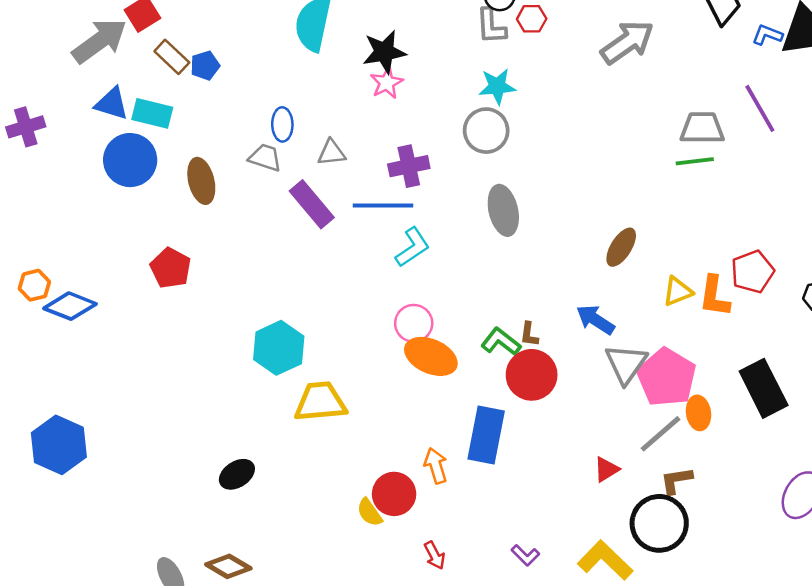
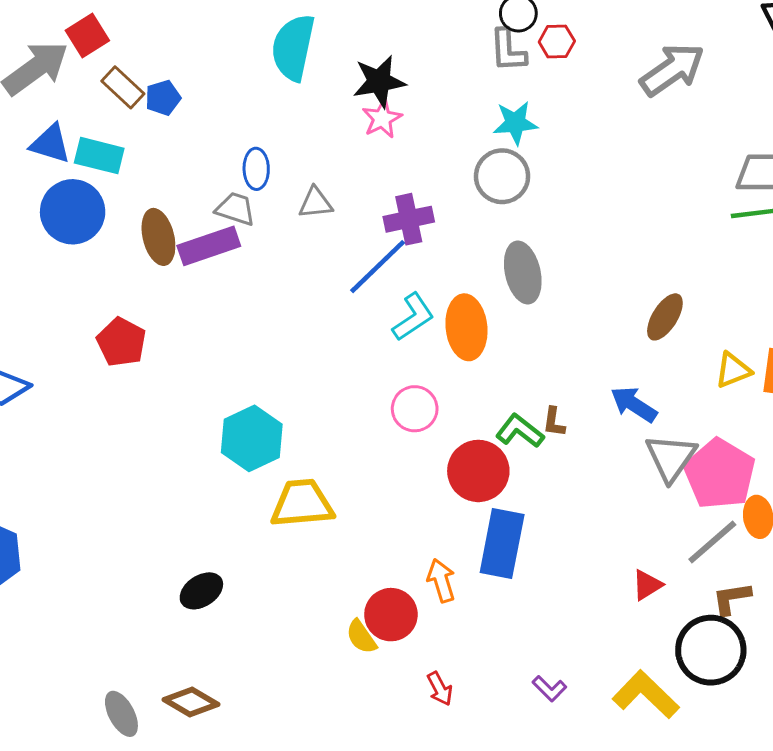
purple rectangle: (312, 204) -> (209, 246), moved, turned -69
blue line: (383, 205) -> (378, 267), turned -44
orange ellipse: (431, 356) -> (466, 327), moved, turned 60
red circle: (532, 375) -> (478, 471), moved

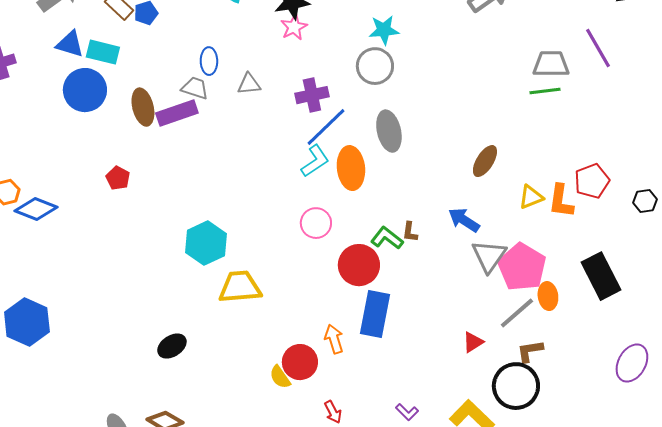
blue line: (378, 267) -> (326, 127), moved
red pentagon: (121, 342) -> (118, 178), size x0.7

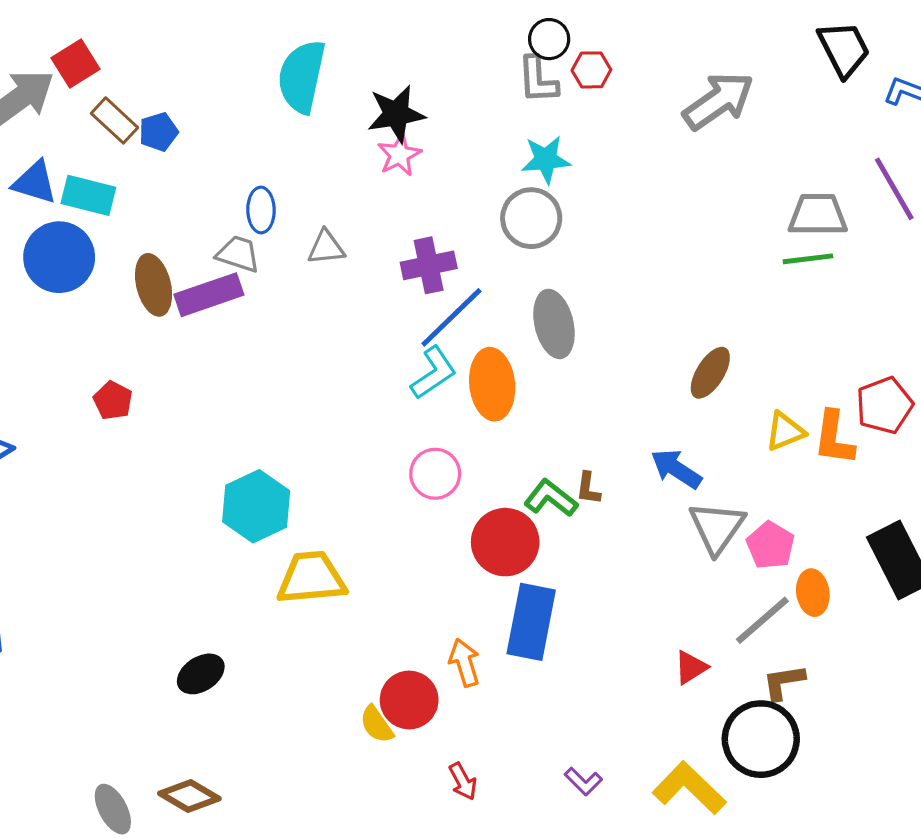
pink pentagon: (522, 267) -> (771, 545), size x0.6

